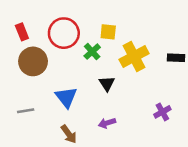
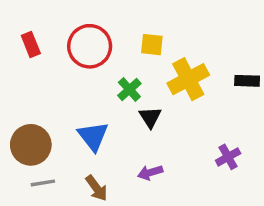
green cross: (92, 52) -> (129, 90), moved
brown circle: (33, 61) -> (31, 145), moved
gray line: (26, 111) -> (43, 183), moved

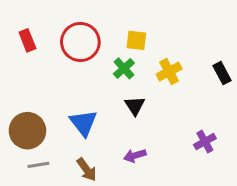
yellow cross: (188, 79) -> (169, 72), size x0.7
black rectangle: (247, 81) -> (222, 73), turned 60
green cross: (129, 90) -> (124, 68), moved

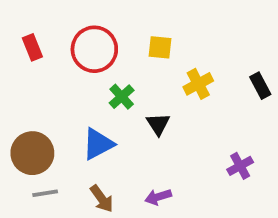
green cross: (124, 68) -> (122, 97), moved
blue triangle: (83, 123) -> (98, 144), turned 40
purple arrow: (135, 156) -> (158, 197), moved

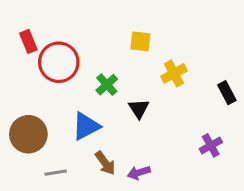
red circle: (94, 49) -> (59, 62), moved
black rectangle: (260, 86) -> (227, 93), moved
gray line: (45, 193) -> (56, 173), moved
brown arrow: (102, 199) -> (105, 163), moved

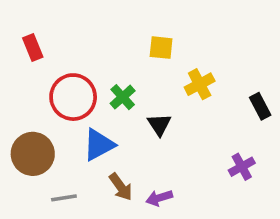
red circle: (59, 62) -> (73, 97), moved

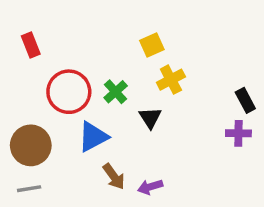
yellow square: (161, 48) -> (152, 45), turned -30
yellow cross: (200, 84) -> (171, 80), moved
purple cross: (242, 167) -> (238, 133), moved, turned 30
gray line: (64, 198) -> (29, 189), moved

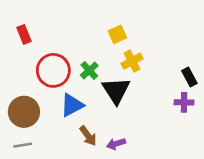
black triangle: (150, 118) -> (116, 90), size x1.6

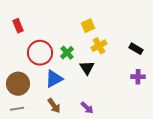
black rectangle: (189, 77) -> (136, 49), moved, turned -32
black triangle: (116, 90) -> (87, 68), size x0.7
brown arrow: (88, 136) -> (54, 106), moved
purple arrow: (116, 144) -> (87, 108), turned -120

